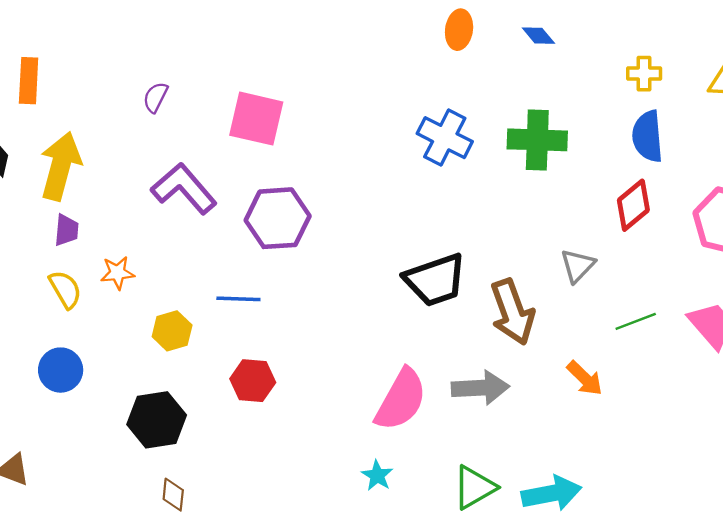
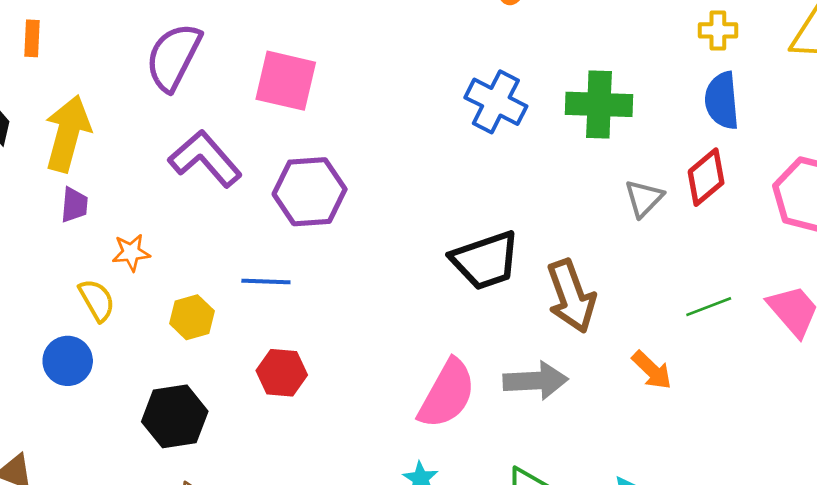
orange rectangle: (29, 81) -> (32, 38), size x0.7
purple semicircle: (155, 97) -> (173, 57), size x2.0
gray triangle: (578, 266) -> (644, 198), moved
yellow semicircle: (65, 289) -> (97, 300), moved

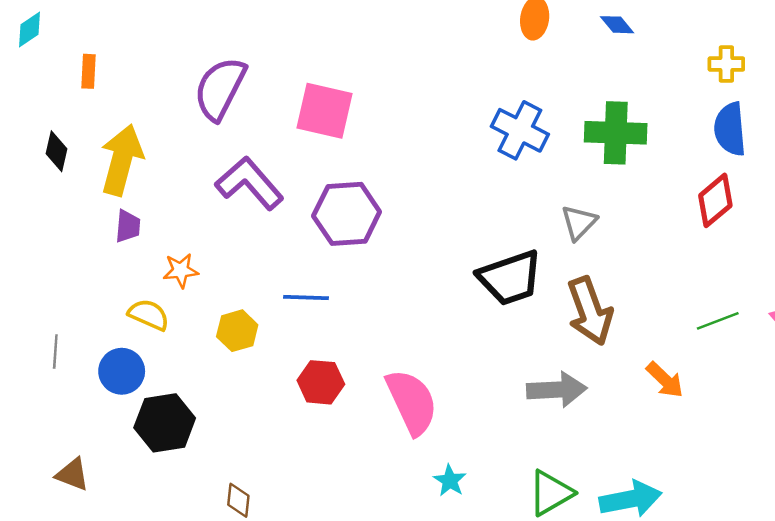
gray triangle: (644, 198) -> (579, 223), moved
yellow semicircle: (97, 300) -> (149, 315), turned -36
pink semicircle: (447, 394) -> (412, 402), moved, turned -54
black hexagon: (175, 416) -> (165, 423), moved

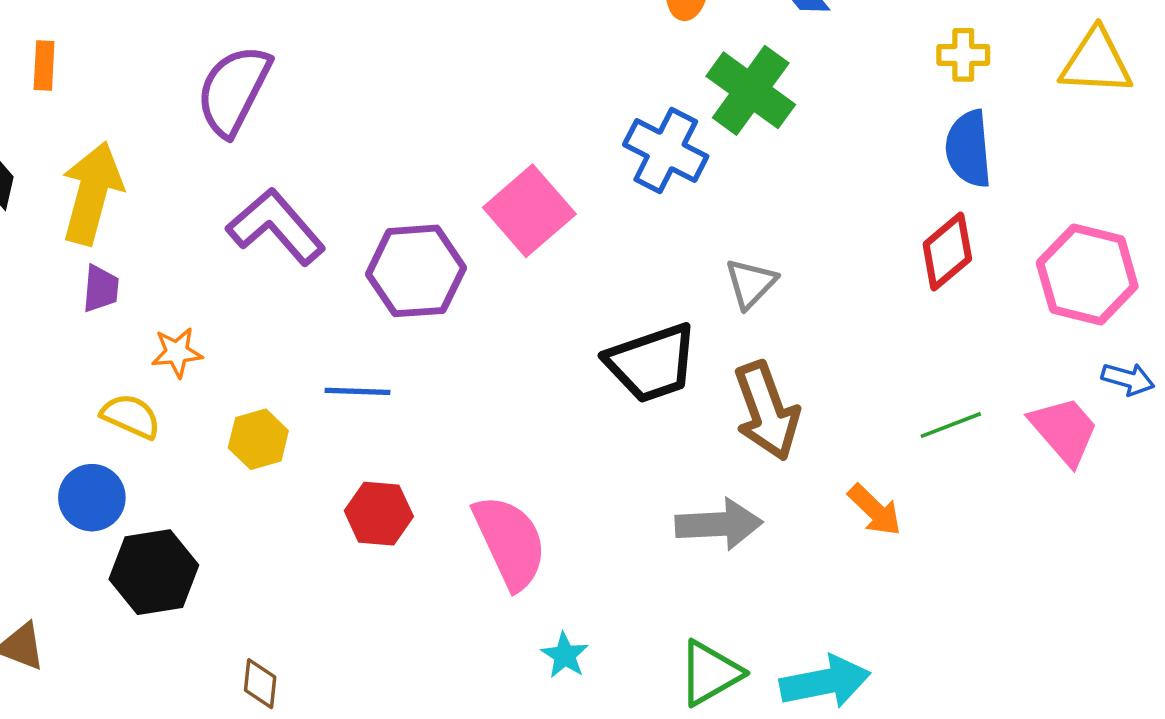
pink square: (324, 111) -> (529, 211), moved, turned 36
green cross: (616, 133) -> (751, 90), moved, turned 34

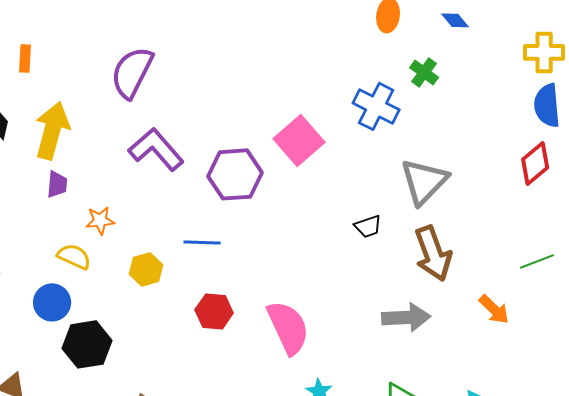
yellow cross: (963, 55) -> (544, 52), size x1.4
green cross: (751, 90) -> (424, 72), size x0.6
gray triangle: (751, 283) -> (424, 181), size x1.6
black trapezoid: (652, 363) -> (368, 226), size x0.5

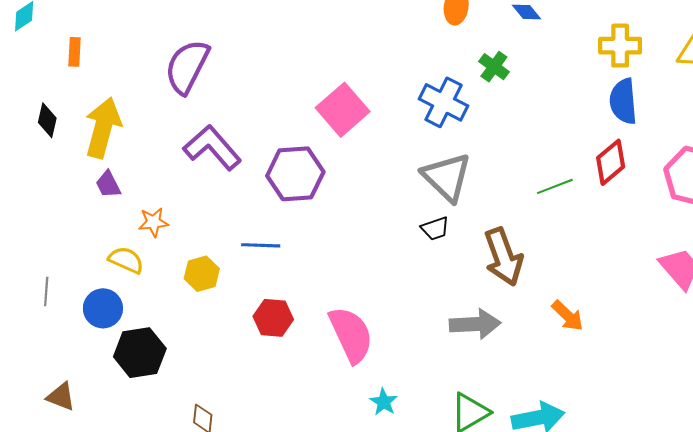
pink square: (299, 140) -> (343, 110), moved
gray triangle: (424, 181) -> (447, 177), moved, turned -30
purple trapezoid: (57, 184) -> (108, 184), turned 148
green line: (537, 261) -> (555, 186), moved

